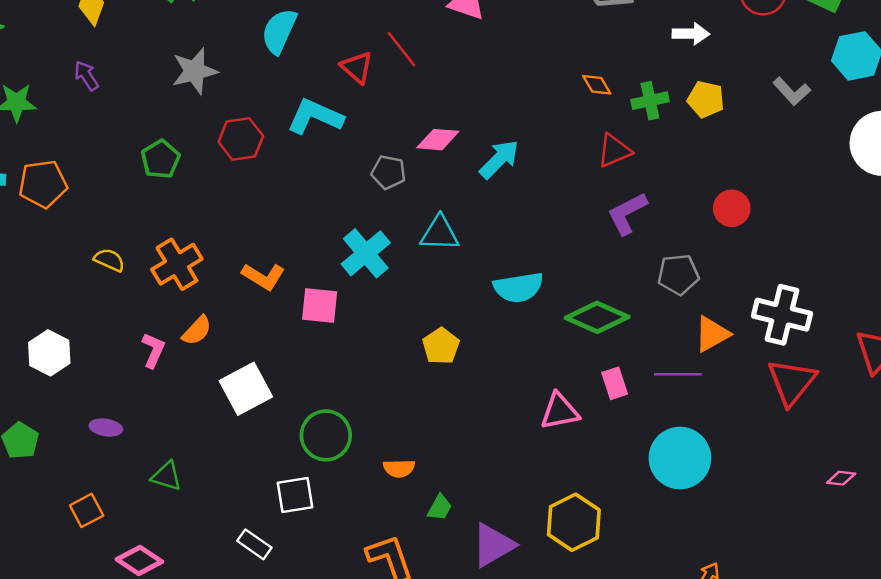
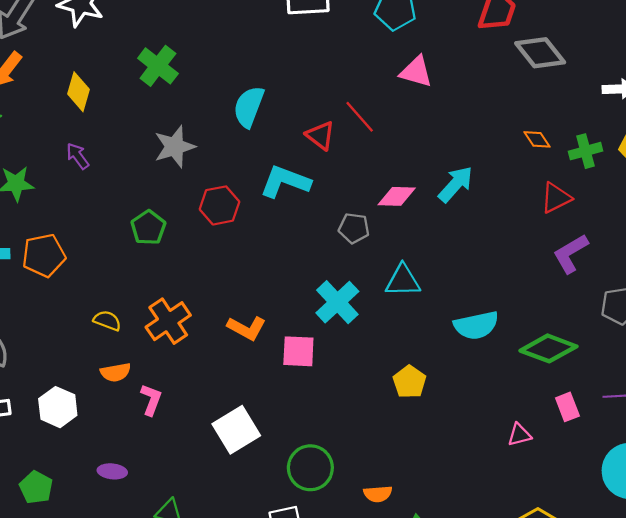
cyan arrow: (499, 159) -> (456, 184), moved
orange semicircle: (197, 331) -> (116, 372), moved, turned 40
pink triangle: (560, 411) -> (519, 435), size x0.7

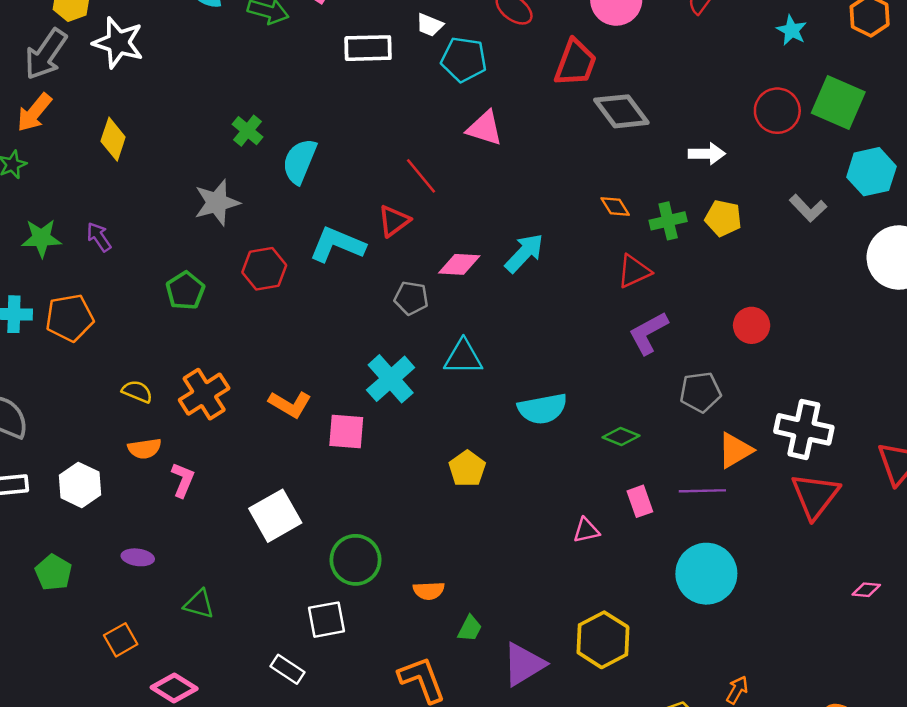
green cross: (158, 66) -> (247, 131), moved, size x0.7
red triangle: (320, 135) -> (394, 221), moved, turned 44
purple arrow: (78, 156) -> (99, 237), moved
green diamond: (548, 348) -> (621, 437), size x0.6

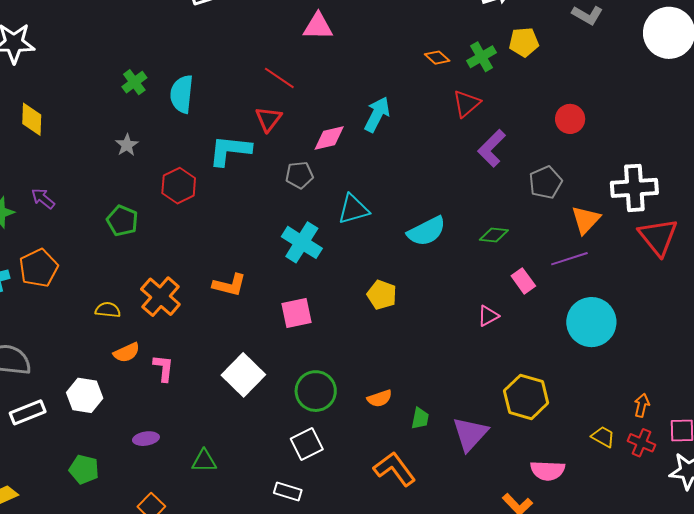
green cross: (247, 131) -> (134, 82), turned 30
gray star: (217, 203) -> (127, 145), size x0.6
pink square: (346, 432) -> (297, 313), moved

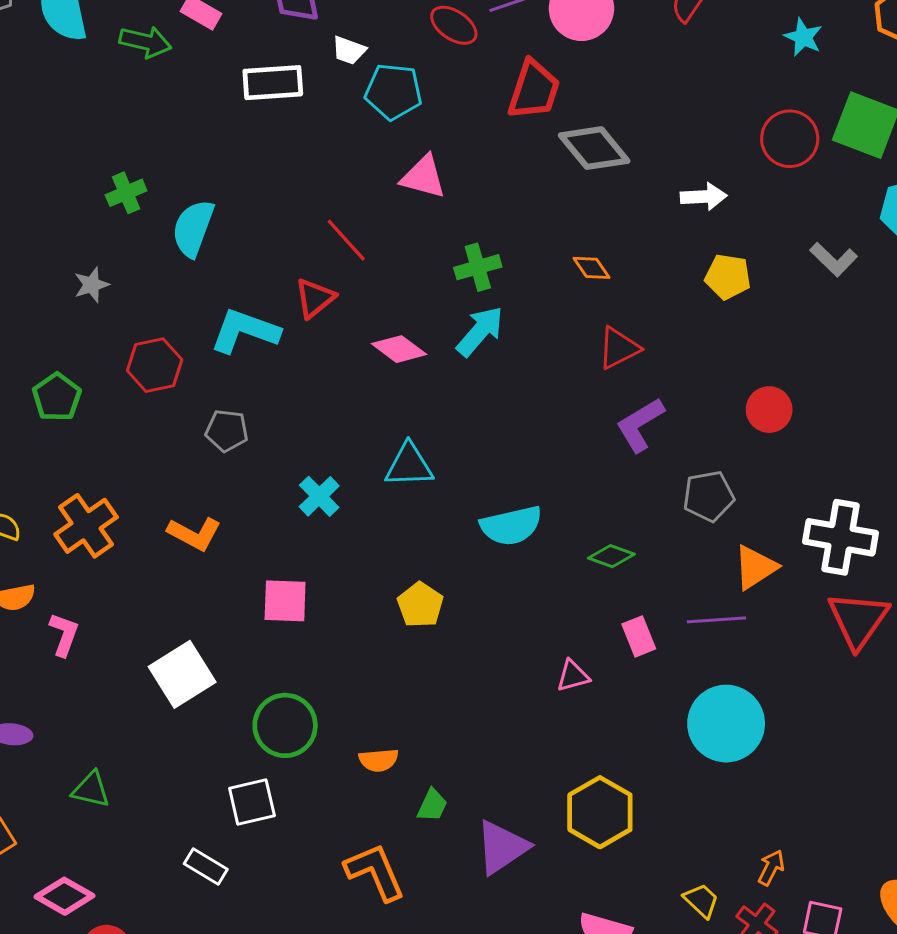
green cross: (482, 57) -> (478, 267), moved
pink diamond: (329, 138) -> (399, 349), turned 36
gray pentagon: (299, 175) -> (227, 431), moved
cyan cross: (302, 242) -> (319, 496), size x0.7

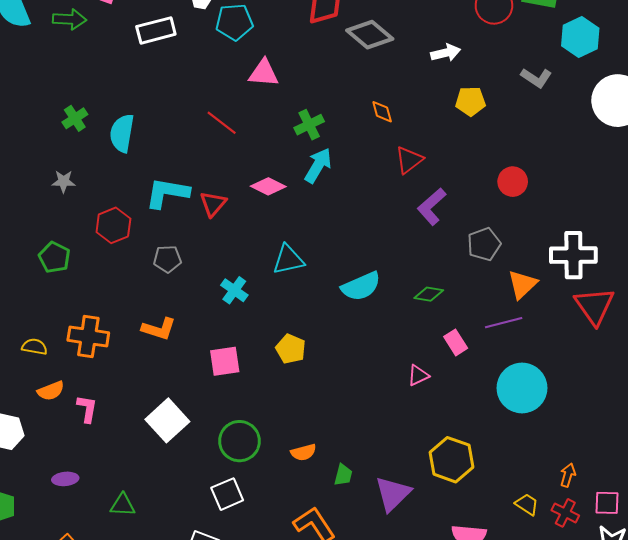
orange diamond: (591, 268) -> (382, 112), turned 30
gray star: (92, 285) -> (64, 181), turned 30
red triangle: (315, 298) -> (213, 204), moved
orange cross: (86, 526) -> (88, 337), turned -36
yellow pentagon: (420, 605) -> (291, 349), moved

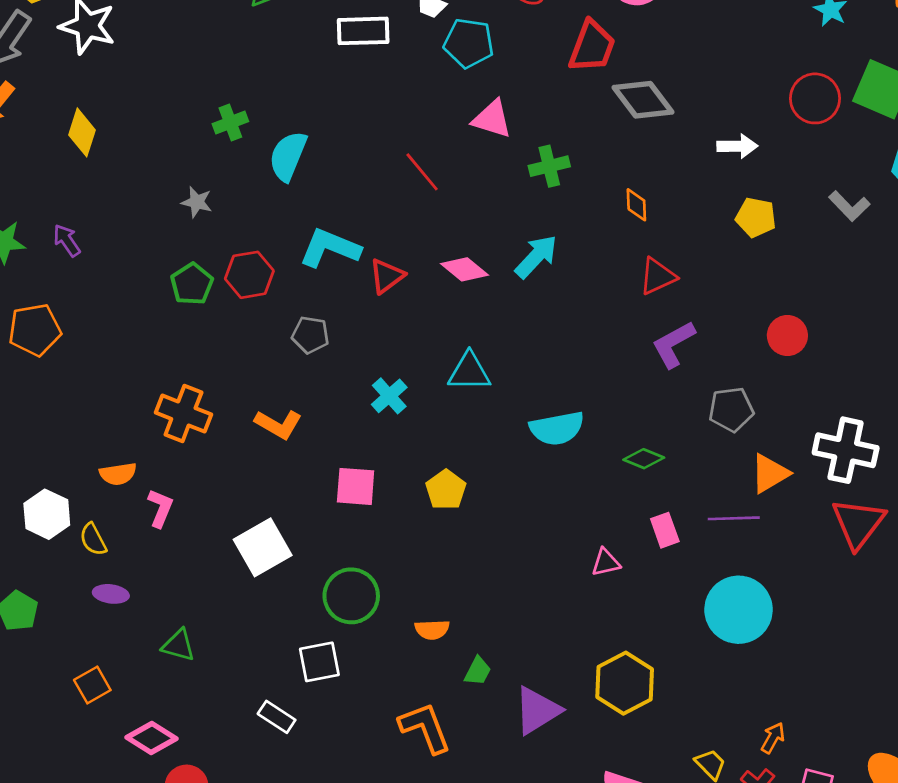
green cross: (309, 125) -> (549, 166), moved
green pentagon: (54, 257) -> (192, 284), moved
yellow semicircle: (34, 347) -> (93, 539), moved, turned -140

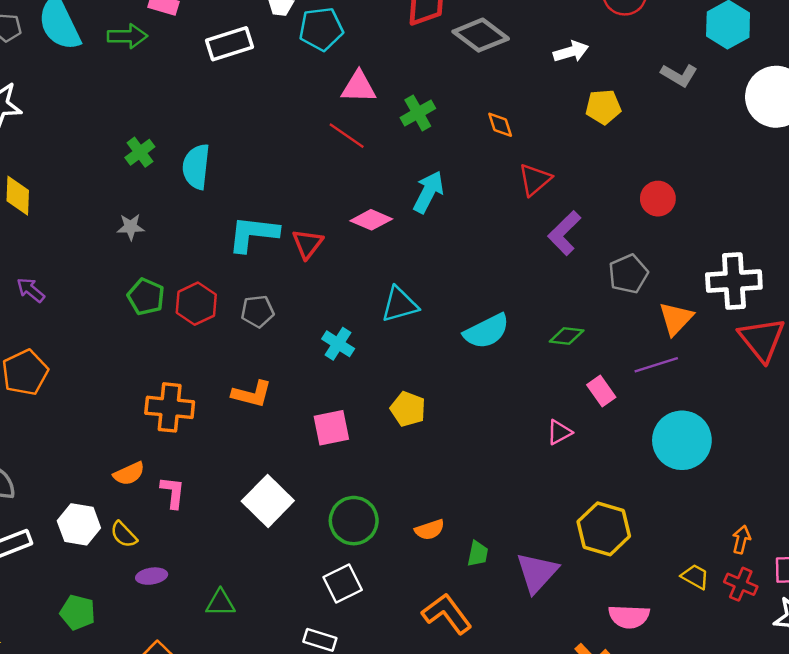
red line: (422, 172) -> (347, 136), moved
red hexagon: (249, 275) -> (196, 304), moved

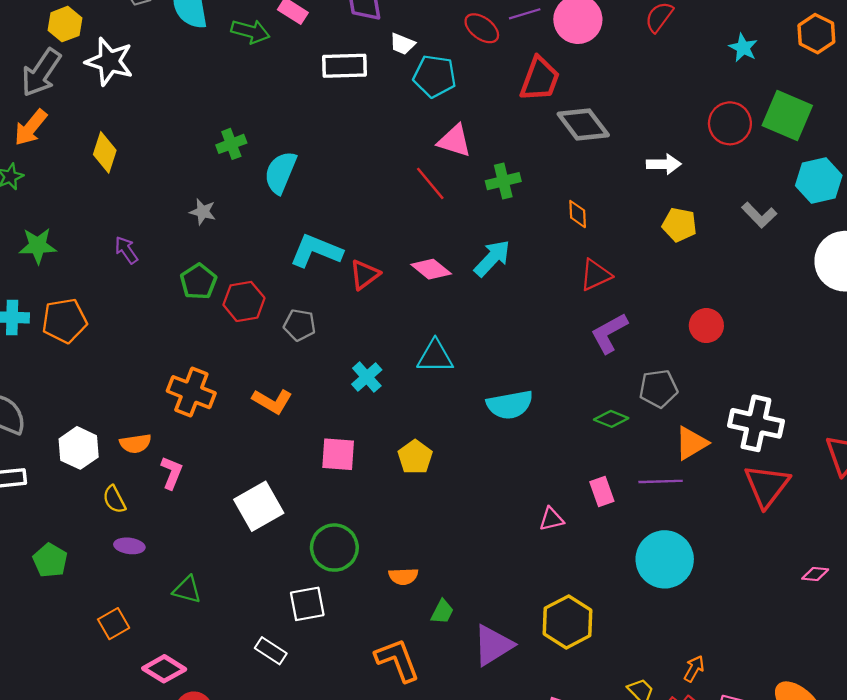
purple arrow: (31, 290) -> (126, 250), moved
green diamond: (567, 336) -> (611, 419), moved
white hexagon: (79, 524) -> (79, 448), moved

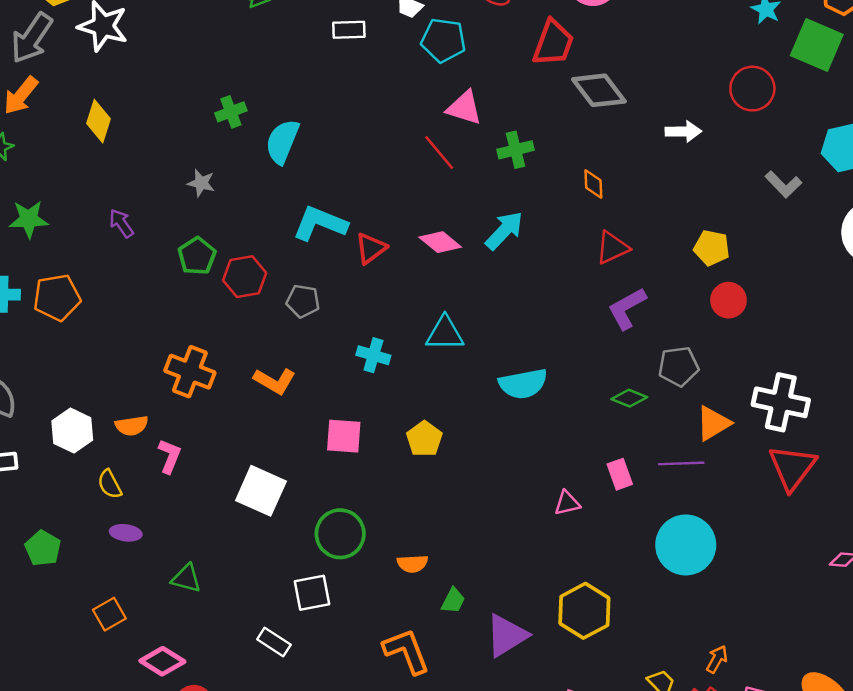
white rectangle: (345, 66) -> (349, 30), size x0.7
green square: (787, 115) -> (817, 45), moved
yellow pentagon: (679, 225) -> (712, 248), moved
cyan cross: (367, 377) -> (373, 355), turned -32
white square: (259, 506) -> (261, 491), turned -36

